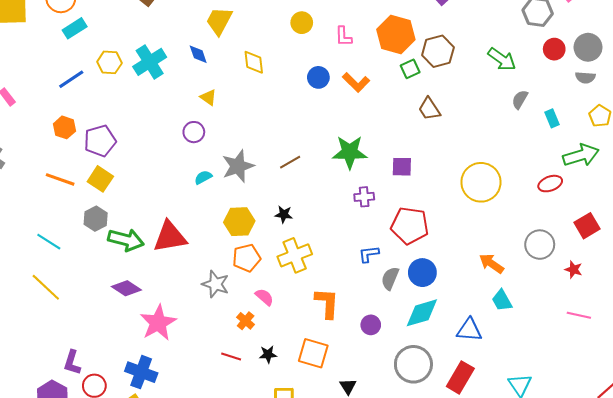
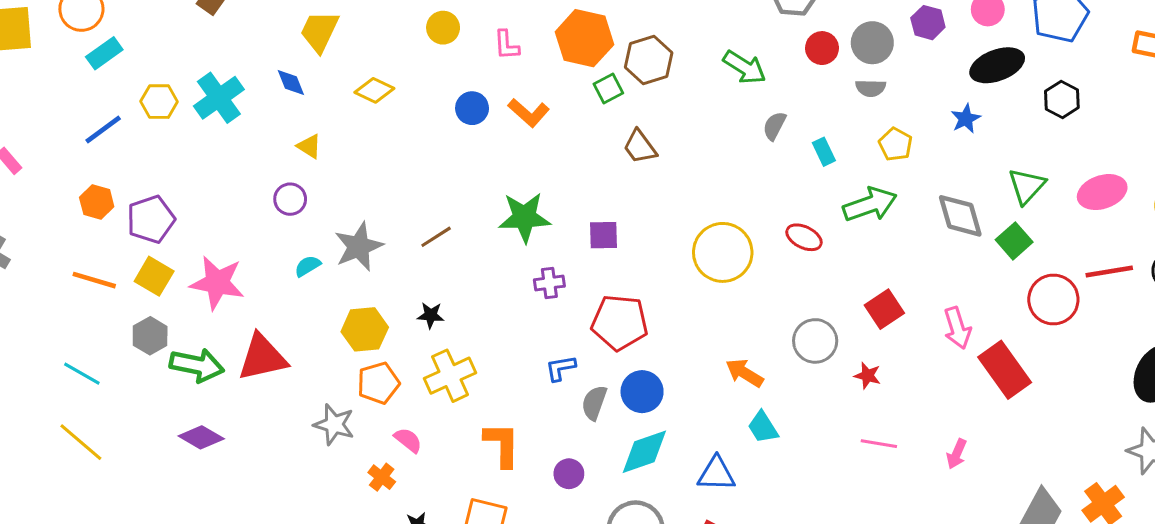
yellow diamond: (254, 62) -> (374, 90), turned -55
red ellipse: (550, 184) -> (804, 237), moved, turned 50
pink star: (158, 323) -> (217, 283), moved, turned -30

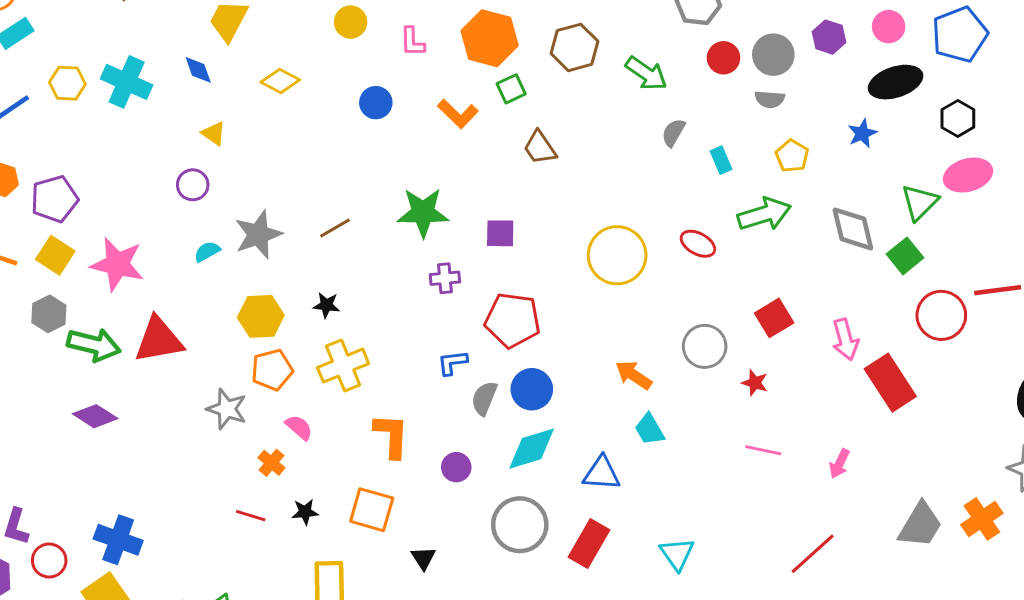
brown hexagon: (649, 60) -> (574, 47), moved
cyan cross: (219, 98) -> (127, 82), turned -33
orange L-shape: (529, 113) -> (458, 114), moved
pink ellipse: (1102, 192) -> (968, 175), moved

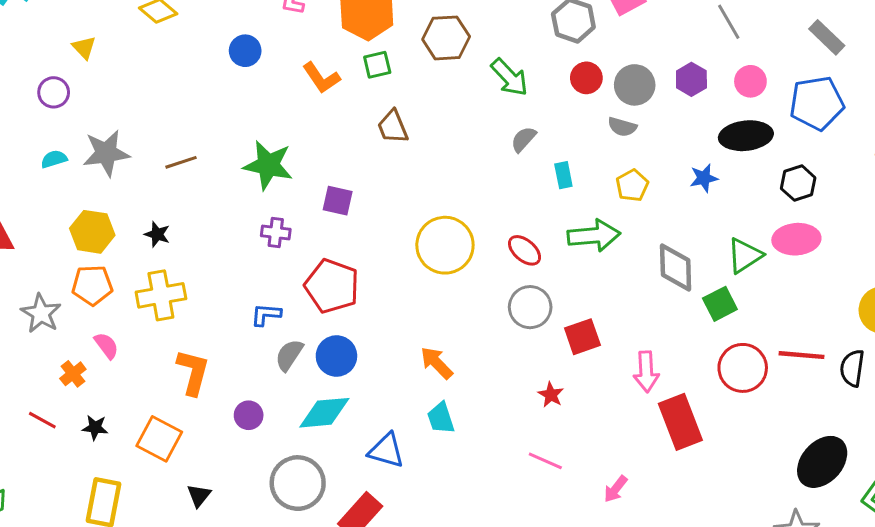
gray circle: (705, 346) -> (530, 307), moved

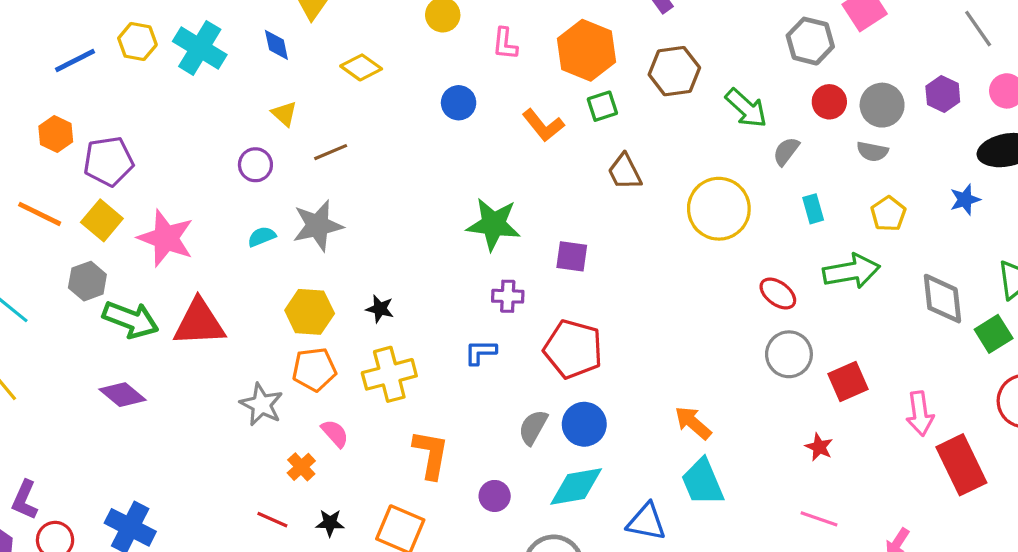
gray semicircle: (523, 139) -> (786, 151), moved
brown line: (181, 162) -> (331, 152), moved
yellow circle: (445, 245) -> (719, 209), moved
blue L-shape: (266, 315) -> (480, 352), moved
cyan trapezoid: (441, 418) -> (702, 482), size x1.4

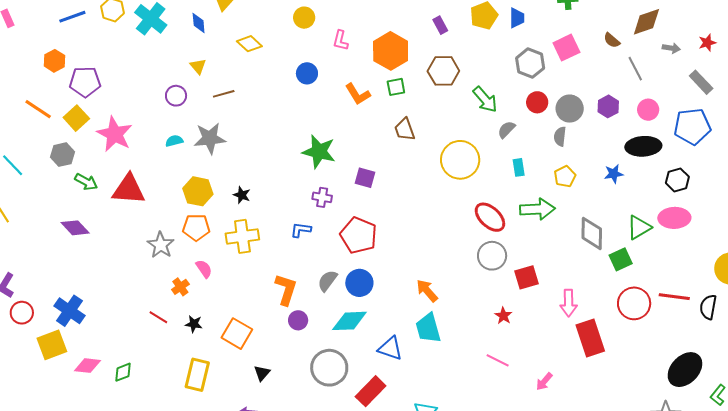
gray semicircle: (872, 151) -> (560, 136), turned 78
red ellipse: (778, 294) -> (490, 217), size x1.4
green arrow: (131, 320) -> (86, 182), size x0.7
orange L-shape: (431, 454) -> (286, 289), moved

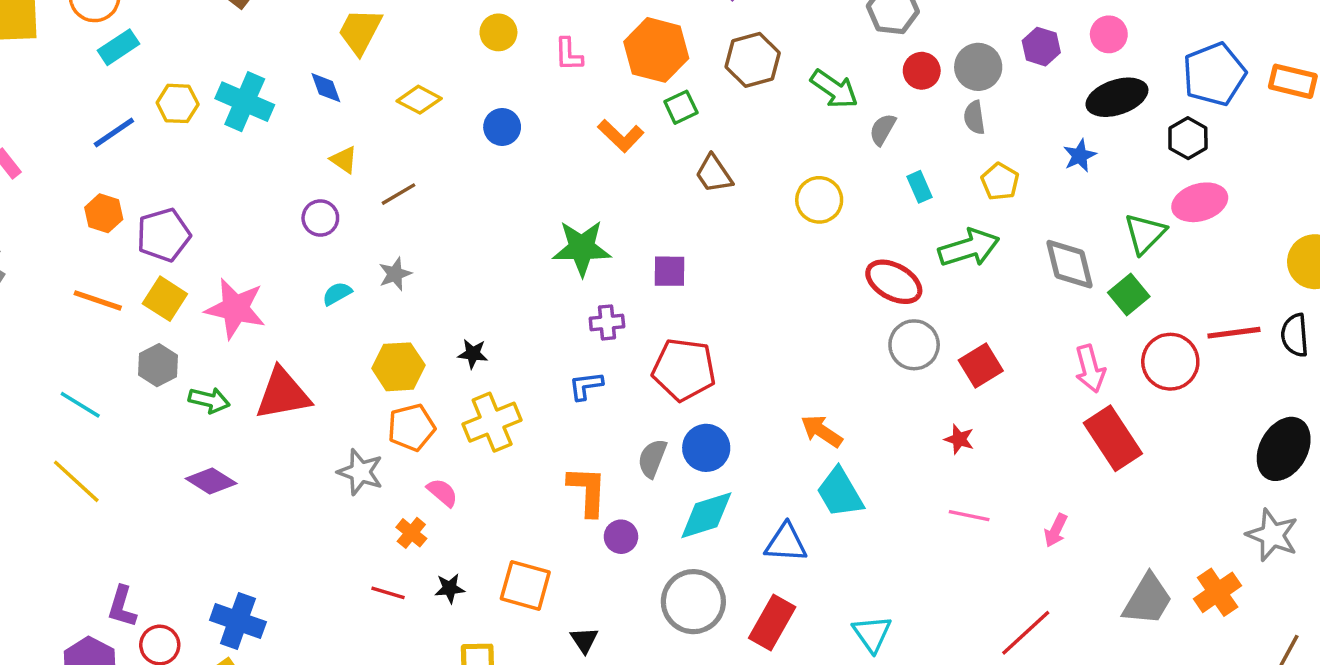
blue circle: (307, 73) -> (502, 127), moved
blue pentagon: (692, 126) -> (1214, 74), moved
gray star: (210, 138) -> (395, 274), size x0.6
yellow circle: (460, 160) -> (819, 200), size x0.7
pink arrow: (569, 303) -> (1090, 369), moved

